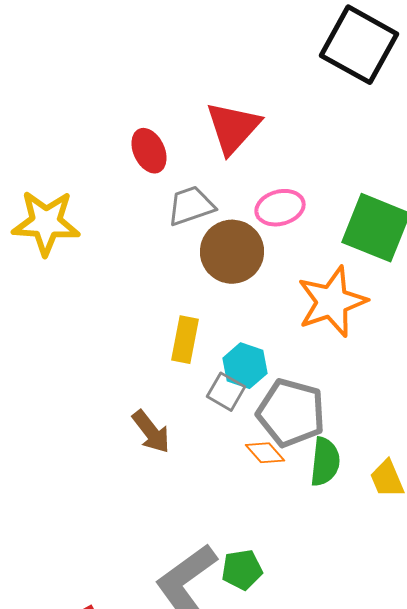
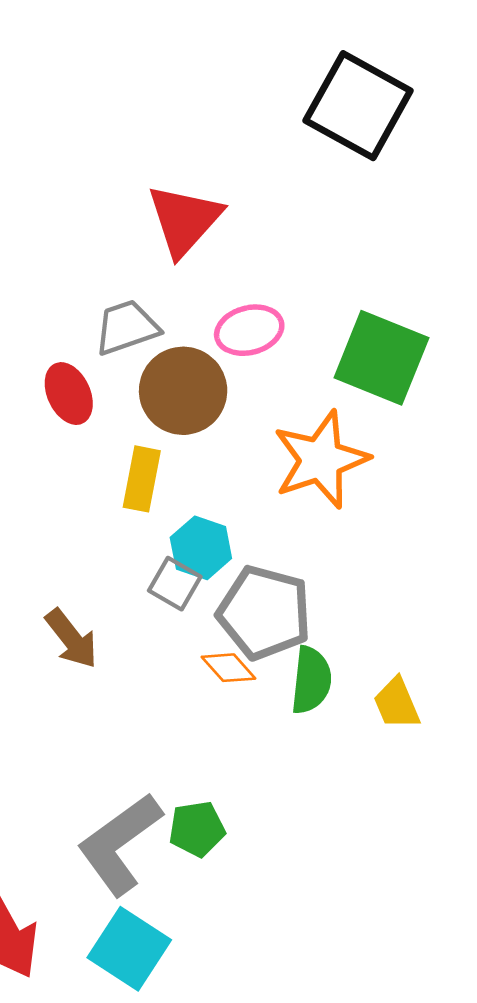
red ellipse: (149, 151) -> (69, 394), moved
yellow rectangle: (185, 340) -> (142, 479), moved

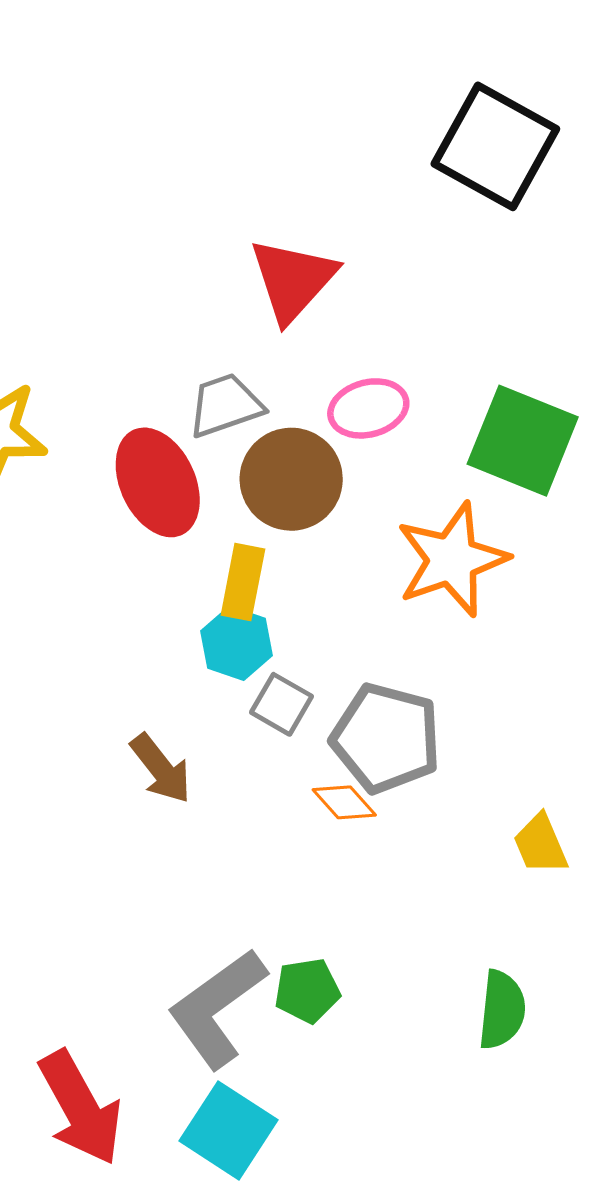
red ellipse: (69, 394) -> (158, 482), size x1.5
cyan hexagon: (201, 548) -> (236, 643), moved
green semicircle: (311, 680) -> (502, 1010), moved

